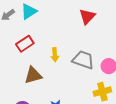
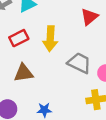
yellow arrow: (55, 55) -> (50, 39), moved, size x1.6

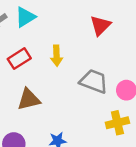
yellow arrow: (50, 39) -> (57, 56), size x0.7

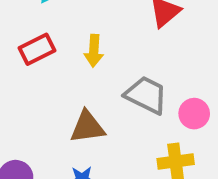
brown triangle: (29, 99) -> (87, 127), moved

